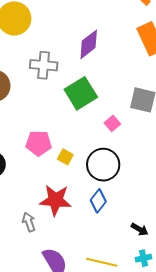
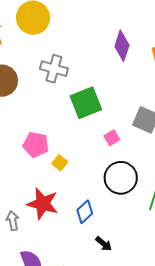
purple diamond: (89, 44) -> (122, 46), moved, turned -44
black circle: (103, 165) -> (121, 178), moved
black arrow: (140, 229) -> (104, 244), moved

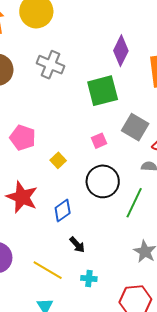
green square: (86, 103) -> (103, 91), moved
yellow square: (60, 163) -> (58, 160), moved

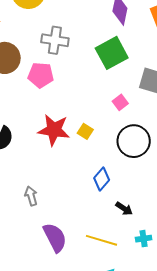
pink pentagon: (23, 138) -> (41, 75), moved
red star: (22, 197) -> (54, 130), moved

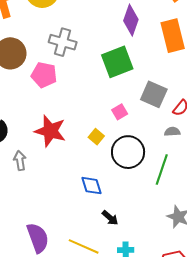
yellow square: (85, 131) -> (96, 137), moved
blue diamond: (102, 179) -> (92, 186), turned -65
gray arrow: (31, 196) -> (20, 161), moved

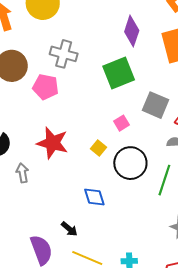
black arrow: (110, 218) -> (69, 229), moved

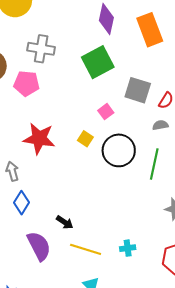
blue diamond: (94, 197) -> (21, 203), moved, turned 55

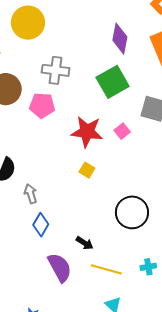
red star: (39, 138) -> (87, 132), moved
yellow square: (85, 139) -> (87, 170), moved
black circle: (119, 150) -> (132, 212), moved

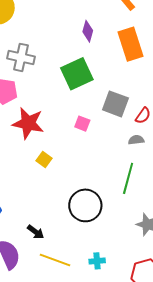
purple diamond: (120, 39) -> (88, 31), size x0.7
pink square: (122, 131) -> (82, 124), turned -35
red star: (87, 132) -> (28, 123), moved

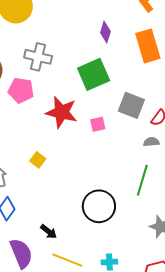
red star: (28, 123) -> (61, 112), moved
pink square: (82, 124) -> (98, 124), turned -35
yellow square: (44, 159) -> (38, 160), moved

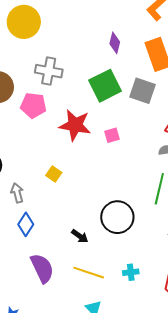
gray square: (131, 105) -> (143, 91), moved
black arrow: (49, 232) -> (80, 236), moved

